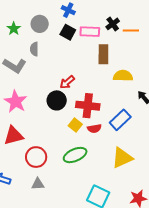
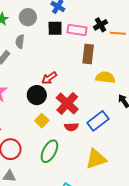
black square: (68, 32) -> (55, 28), turned -35
red cross: (88, 106) -> (67, 103), turned 30
yellow square: (75, 125) -> (42, 121), moved
green ellipse: (75, 155) -> (49, 151), turned -45

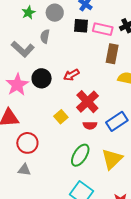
black circle: (37, 95) -> (42, 78), moved
green ellipse: (49, 151) -> (80, 155), moved
yellow triangle: (96, 159) -> (112, 159), turned -30

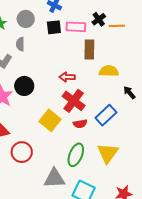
red arrow: (71, 75) -> (67, 77), moved, turned 42
yellow square: (61, 117) -> (50, 120), size x1.5
gray triangle: (24, 170) -> (54, 178), moved, size x1.6

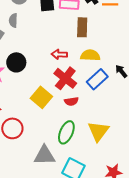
yellow semicircle: (109, 71) -> (90, 55), moved
blue rectangle: (106, 115) -> (97, 79), moved

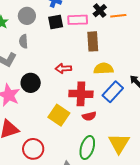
red arrow: (59, 54) -> (63, 69), moved
red cross: (65, 78) -> (81, 94), turned -30

